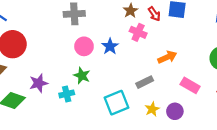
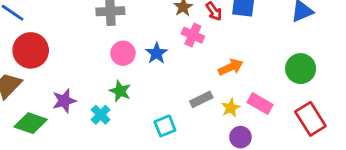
cyan cross: (67, 94) -> (101, 115), turned -32
cyan square: (116, 103) -> (165, 126), size x0.7
yellow star: (152, 109) -> (231, 108), moved

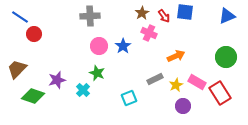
red circle: (31, 50) -> (34, 34), moved, size x0.6
red rectangle: (310, 119) -> (220, 93), moved

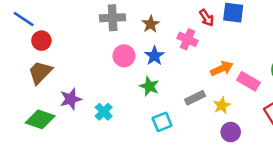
brown star: (142, 13) -> (151, 24), moved
brown trapezoid: (17, 69) -> (40, 72), moved
green star: (97, 73) -> (149, 86), moved
pink rectangle: (197, 82) -> (248, 81), moved

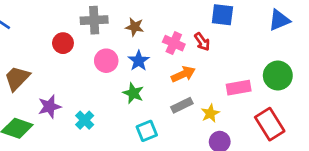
red arrow: (207, 18) -> (202, 42), moved
brown star: (151, 24) -> (135, 27), turned -30
red circle: (41, 41) -> (63, 43), moved
orange arrow: (222, 69) -> (183, 74), moved
pink rectangle: (248, 81) -> (239, 88), turned -40

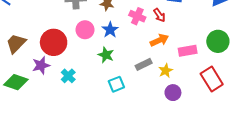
red circle: (63, 43) -> (54, 42), moved, size x1.6
orange arrow: (183, 74) -> (159, 40), moved

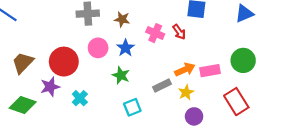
orange arrow: (159, 40) -> (185, 70), moved

